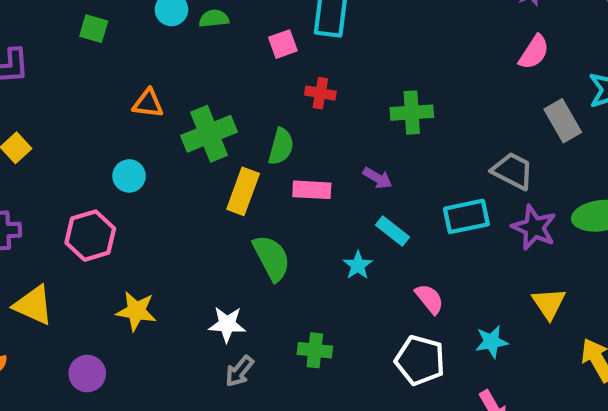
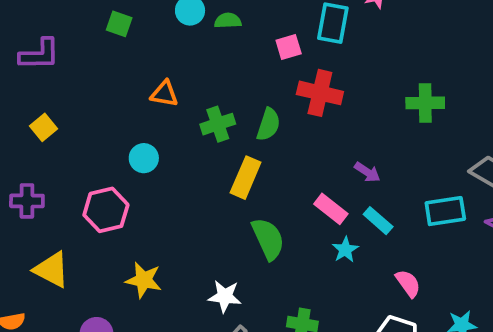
red cross: (320, 93) -> (320, 93), size x1.6
green cross: (412, 113) -> (425, 103), moved
green cross: (209, 134) -> (218, 124), size x0.7
green semicircle: (281, 146) -> (268, 124), moved
pink rectangle: (312, 190) -> (331, 209), moved, turned 32

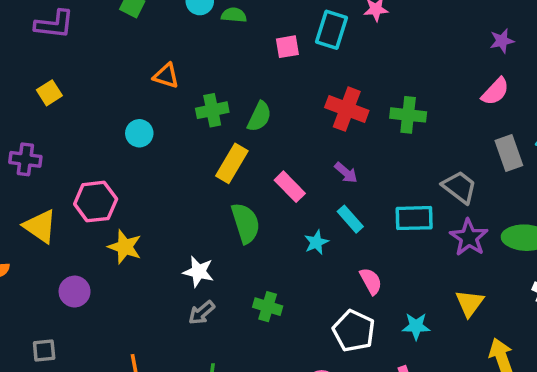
red cross: (320, 93) -> (347, 109), moved
pink rectangle: (331, 209) -> (290, 187), moved
pink hexagon: (106, 210) -> (96, 202), moved

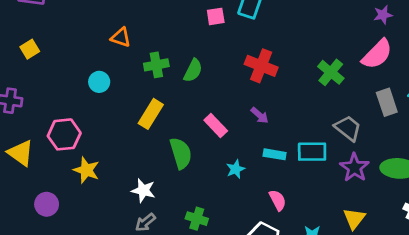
pink semicircle: (495, 91) -> (377, 54), size x1.4
green cross: (408, 115) -> (331, 72), moved, turned 32
yellow rectangle: (232, 163) -> (151, 114), moved
cyan rectangle: (350, 219) -> (275, 154), moved, turned -40

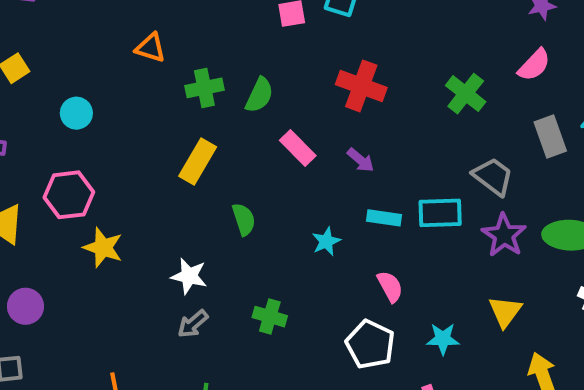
pink semicircle: (377, 54) -> (534, 65), size x0.7
cyan circle: (99, 82) -> (76, 113), moved
pink rectangle: (216, 125) -> (298, 148), moved
green semicircle: (181, 153) -> (244, 219), size x0.7
purple circle: (47, 204) -> (25, 306), moved

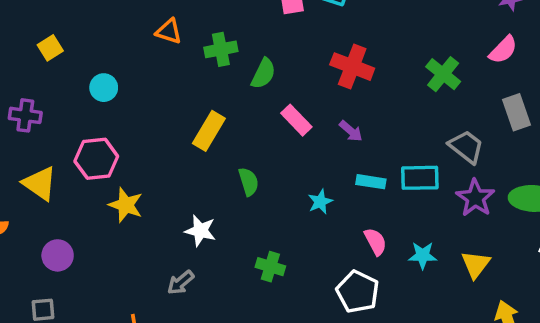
green cross: (204, 88) -> (221, 49), moved
gray arrow: (193, 324) -> (181, 283), moved
cyan star: (443, 339) -> (423, 255), moved

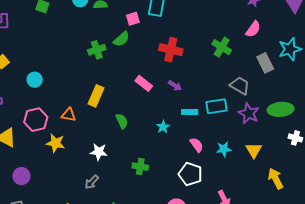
orange triangle: (169, 31) -> (69, 115), moved
green semicircle: (263, 74) -> (121, 39), moved, turned 30

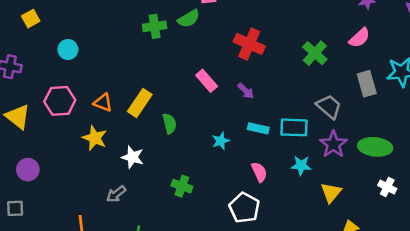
yellow rectangle: (96, 96) -> (140, 103), moved
yellow star: (55, 143) -> (95, 138), moved
cyan star: (224, 149) -> (301, 165), moved

